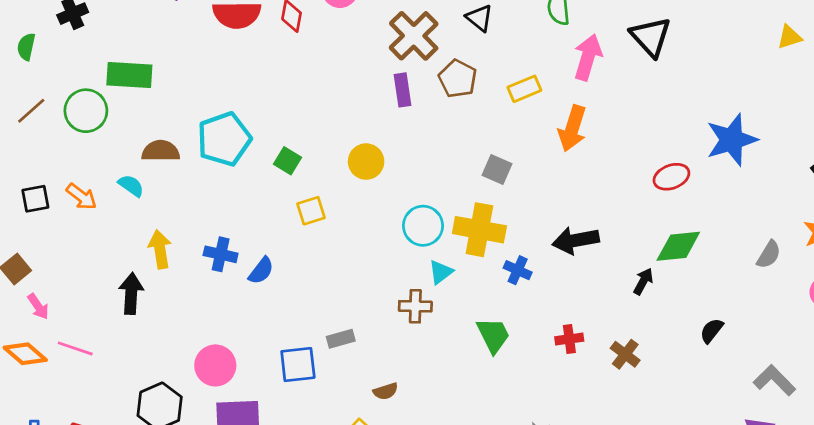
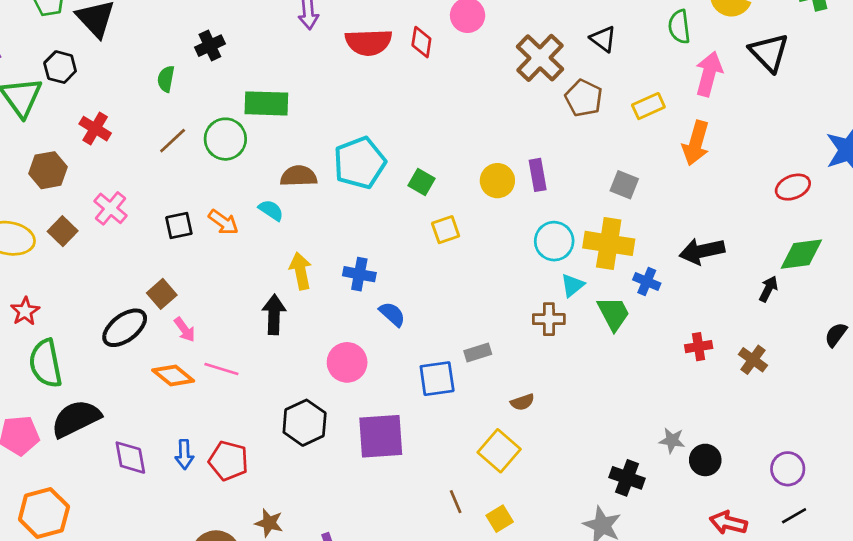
purple rectangle: (403, 90) -> (538, 175), moved
blue semicircle: (261, 271) -> (392, 314), moved, turned -84
green trapezoid: (493, 335) -> (614, 314), moved
pink circle: (215, 365) -> (347, 362), moved

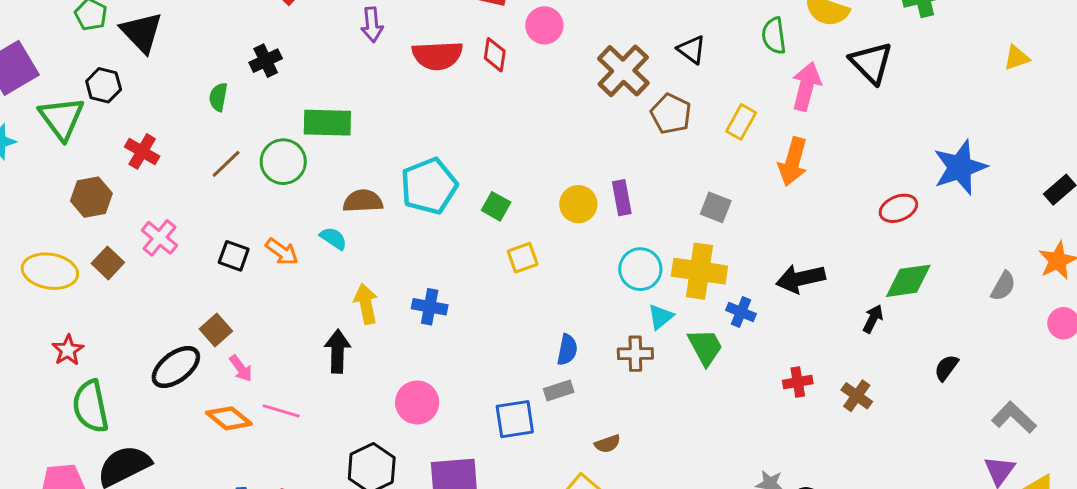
yellow rectangle: (648, 106) -> (741, 122), turned -36
black square: (179, 226) -> (234, 256), turned 32
blue semicircle: (392, 314) -> (567, 350), moved, turned 60

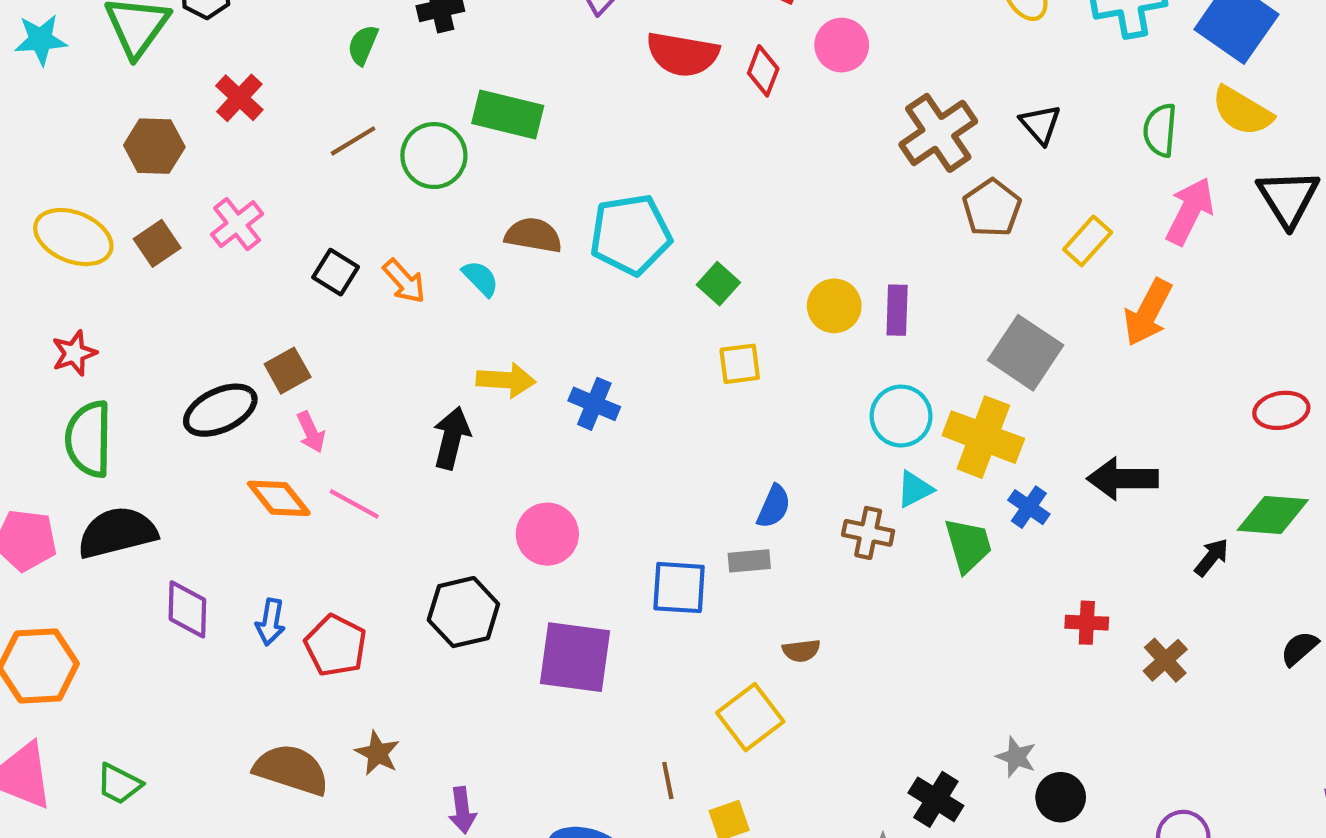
gray square: (716, 207) -> (1026, 353), size x1.6
yellow arrow: (366, 304) -> (506, 380), turned 93

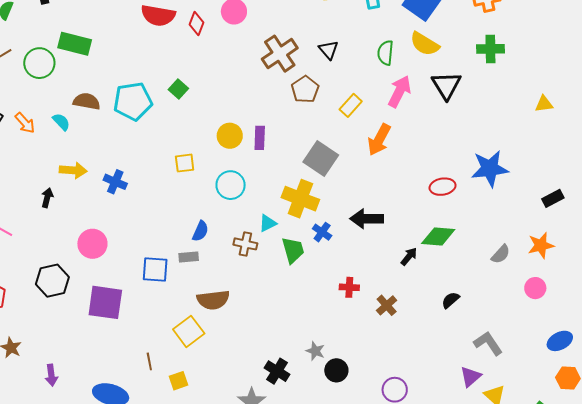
green square: (718, 284) -> (178, 89), moved
cyan circle: (901, 416) -> (231, 185), moved
black arrow: (452, 438) -> (47, 198), size x0.7
brown semicircle: (801, 651) -> (213, 300), size x1.8

